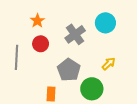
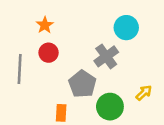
gray cross: (75, 34) -> (106, 56), moved
yellow arrow: (109, 64) -> (144, 93), moved

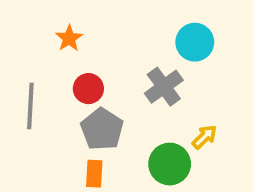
red circle: (49, 53) -> (88, 89), moved
gray pentagon: (82, 84) -> (102, 129), moved
yellow arrow: (144, 93) -> (204, 137), moved

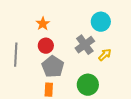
orange star: (69, 38) -> (43, 24), moved
yellow arrow: (204, 137) -> (105, 55), moved

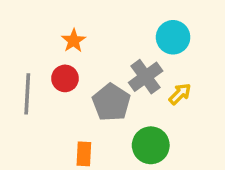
red circle: (46, 46) -> (65, 78), moved
gray pentagon: (53, 67) -> (111, 102), moved

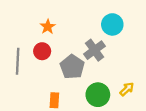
yellow arrow: (180, 94) -> (127, 89), moved

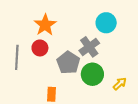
orange star: (48, 27) -> (45, 25), size x1.5
green circle: (98, 95) -> (92, 74), moved

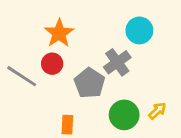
gray line: (17, 57) -> (22, 76), turned -60
green circle: (92, 74) -> (124, 115), moved

